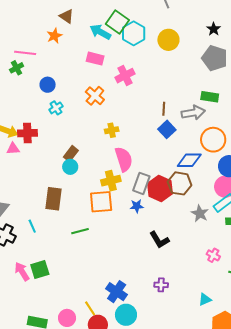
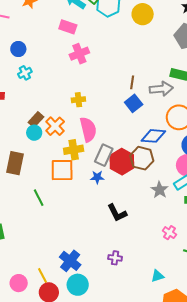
pink cross: (125, 76) -> (79, 54), moved
orange cross: (95, 96) -> (55, 126), moved
green line: (80, 231) -> (39, 198), turned 72

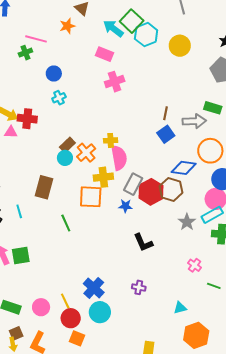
yellow cross: (78, 100) -> (111, 140), moved

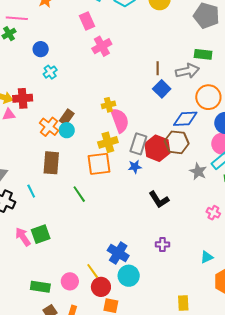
pink rectangle: (104, 54) -> (87, 21), turned 54
orange cross: (86, 153) -> (49, 127), moved

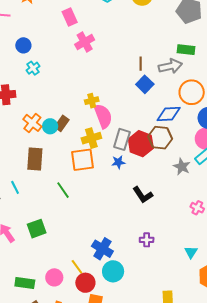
brown rectangle: (67, 117) -> (62, 123), moved
green square: (41, 234) -> (37, 229), moved
cyan triangle: (207, 257) -> (191, 252), turned -32

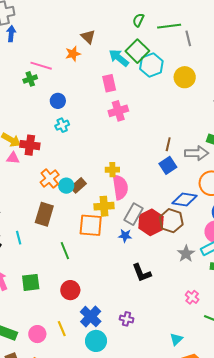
purple cross: (147, 240) -> (127, 319), moved
red circle: (85, 283) -> (70, 290), moved

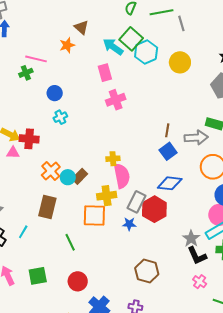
blue diamond: (185, 199) -> (170, 183), moved
brown hexagon: (171, 221) -> (147, 271), moved
cyan line: (19, 238) -> (23, 232), turned 48
black L-shape: (142, 273) -> (197, 256), moved

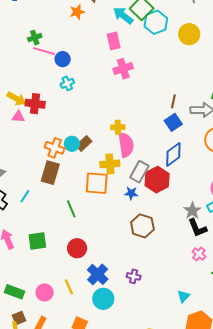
pink line: (36, 59) -> (44, 51), moved
orange cross: (51, 171) -> (55, 148), moved, turned -30
blue diamond: (170, 183) -> (173, 154), turned -45
brown hexagon: (147, 271) -> (142, 226), moved

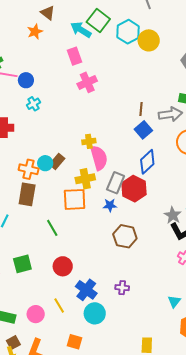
cyan hexagon: (156, 22) -> (128, 32), moved

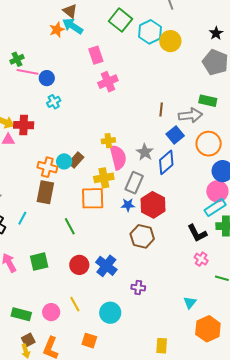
cyan arrow: (81, 30) -> (73, 26), moved
blue square: (143, 130) -> (175, 135), moved
red hexagon: (134, 189) -> (153, 205), moved
gray star: (173, 215) -> (145, 152), moved
blue cross: (86, 290) -> (106, 266), moved

